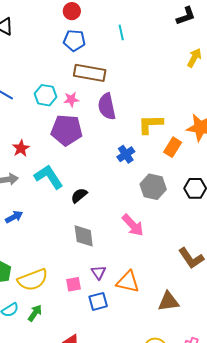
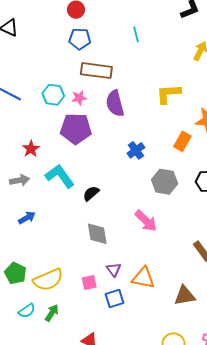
cyan line: (121, 32) -> (136, 34), moved
yellow L-shape: (150, 124) -> (168, 94), moved

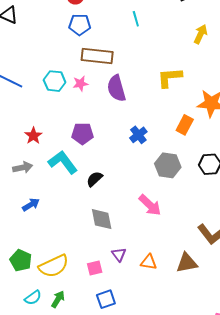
purple pentagon: (76, 129) -> (82, 134), moved, size x0.7
orange triangle: (143, 278) -> (149, 262), size x0.7
brown triangle: (185, 296) -> (187, 263), moved
blue square: (114, 299) -> (106, 299), moved

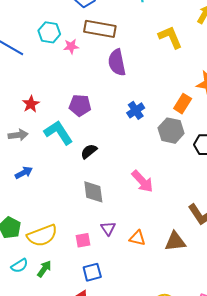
yellow L-shape: (170, 77) -> (170, 37), moved, turned 68
cyan hexagon: (55, 81) -> (49, 32), moved
pink star: (80, 84) -> (71, 46), moved
gray hexagon: (168, 165) -> (171, 131), moved

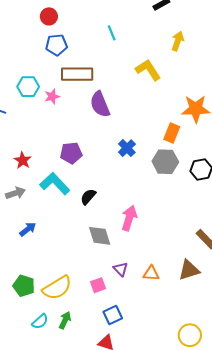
pink arrow: (142, 181) -> (129, 218), moved, turned -110

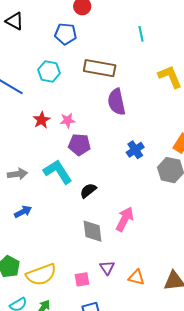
blue pentagon: (56, 45) -> (66, 34), moved
pink star: (52, 97) -> (68, 120), moved
red star: (23, 160) -> (42, 120), moved

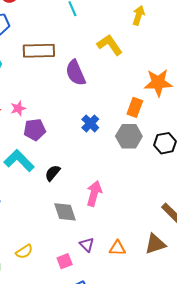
purple semicircle: (117, 102) -> (76, 73), moved
yellow semicircle: (41, 275) -> (24, 252), moved, size x0.6

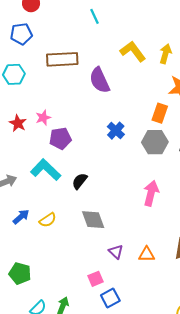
yellow arrow: (139, 15) -> (165, 54), moved
pink arrow: (94, 193) -> (151, 193), moved
yellow semicircle: (24, 252) -> (48, 220), moved
pink square: (65, 261) -> (95, 279), moved

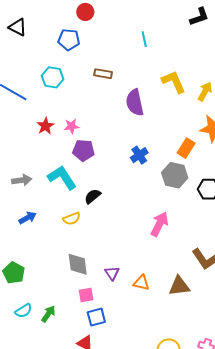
brown rectangle: (62, 59) -> (103, 74), size x0.6
yellow semicircle: (48, 220) -> (72, 219), moved
gray diamond: (93, 220) -> (78, 264), moved

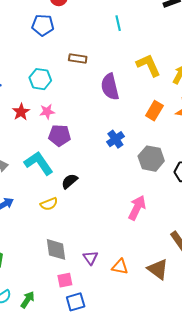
cyan hexagon: (53, 77) -> (40, 79), moved
orange rectangle: (186, 148) -> (154, 111), moved
brown triangle: (179, 286) -> (158, 269), turned 45

